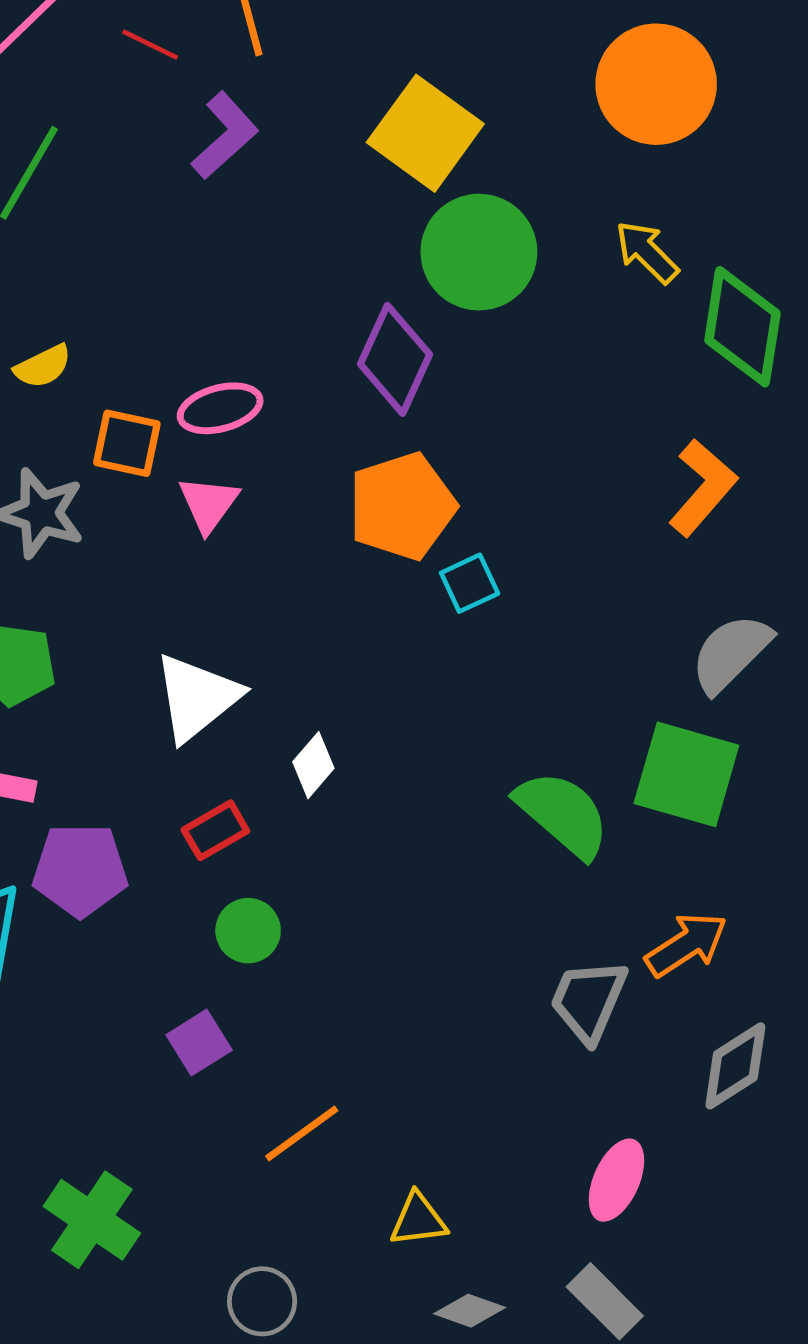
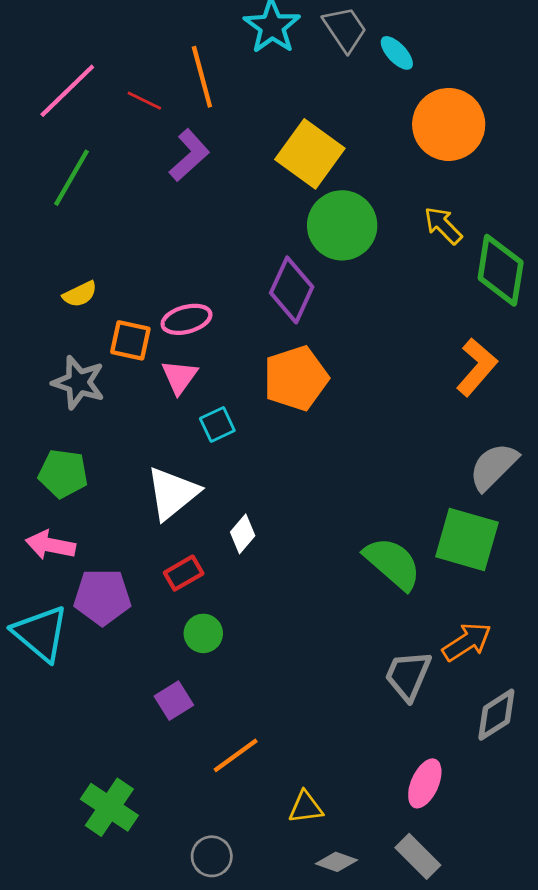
cyan square: (470, 583) -> (217, 424), moved

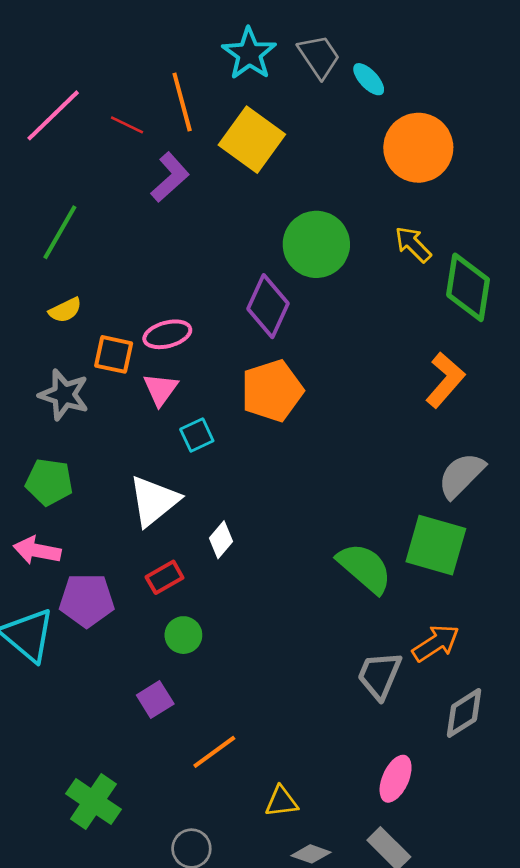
yellow square: (310, 154) -> (252, 140), moved
green line: (72, 178) -> (60, 232), moved

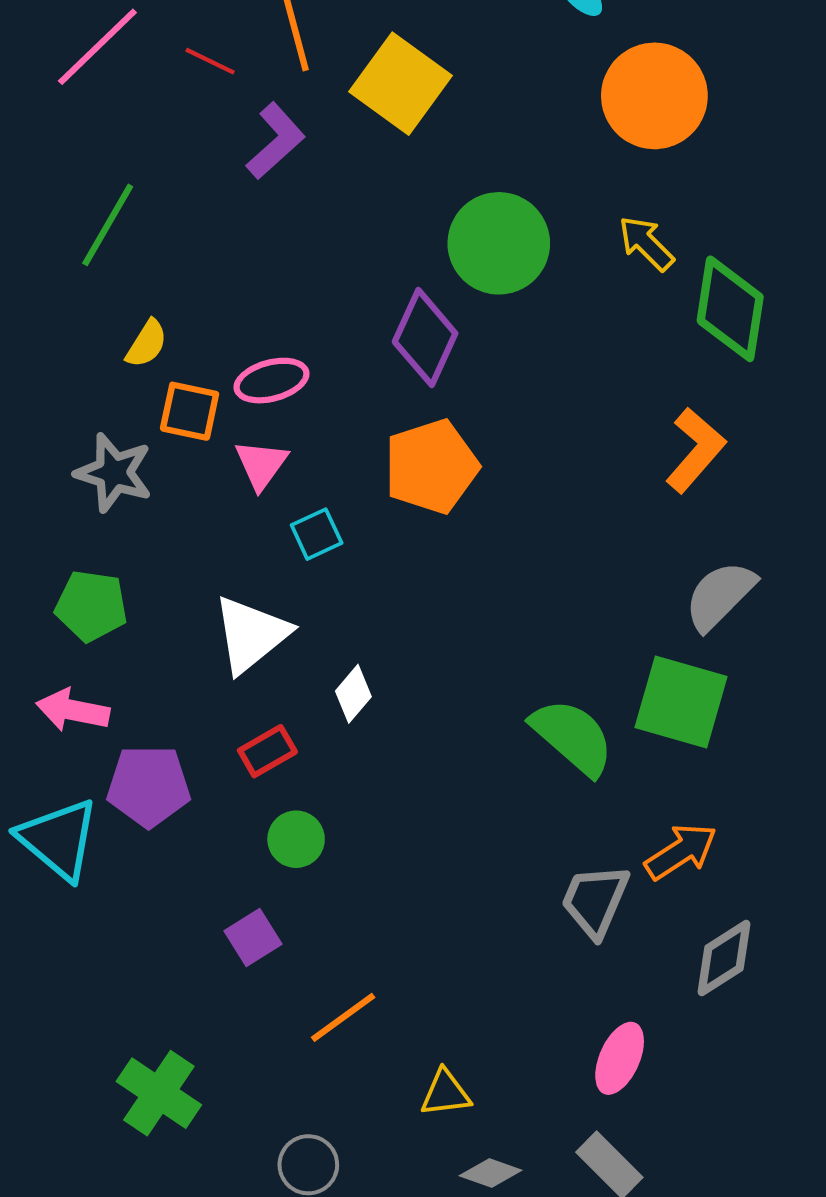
yellow semicircle: (65, 310) -> (147, 344), moved, turned -32

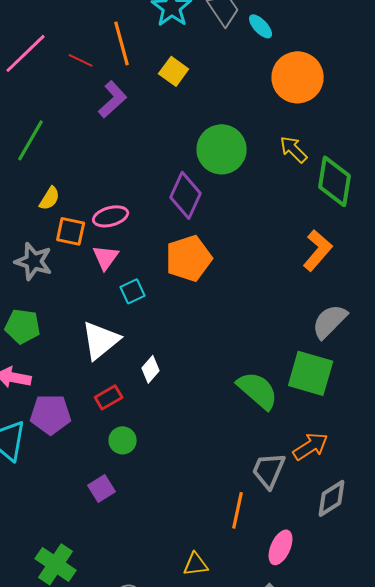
yellow square: (400, 84) -> (174, 71), size x0.6
orange line: (343, 1017) -> (238, 510), moved, turned -42

